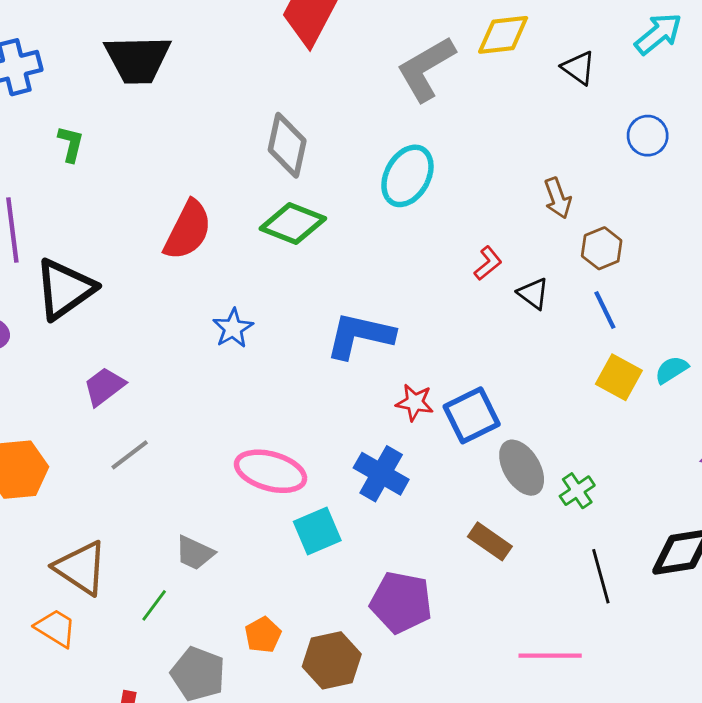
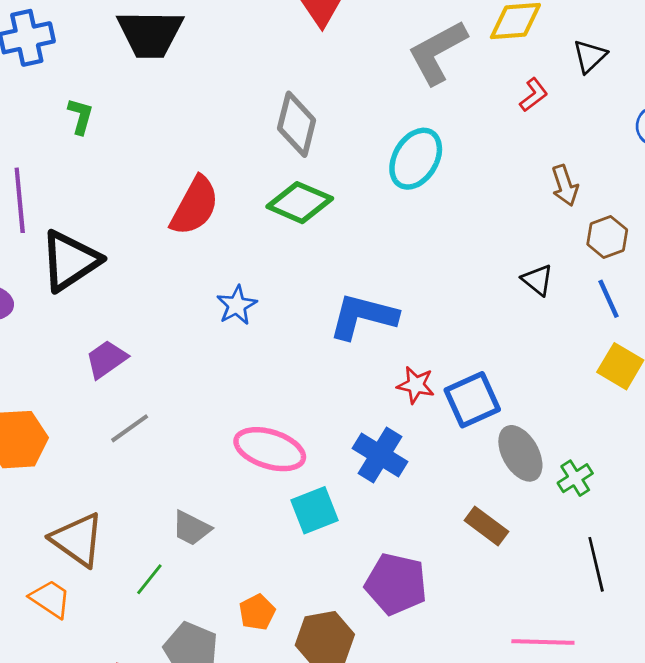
black triangle: (578, 68) -> (590, 56), turned 39
red L-shape: (488, 263) -> (534, 95), moved

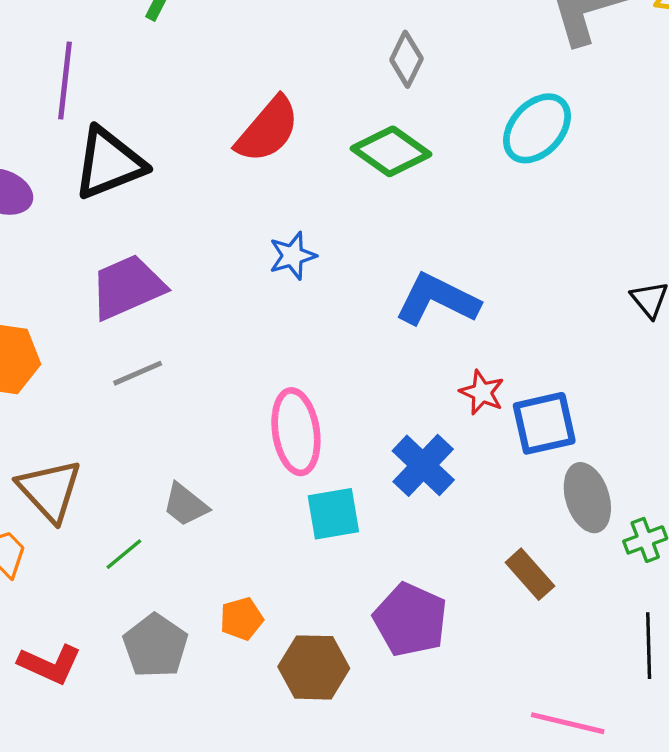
gray diamond: (297, 124) -> (406, 59), size x0.7
purple trapezoid: (106, 359) -> (127, 287), size x1.5
pink ellipse: (270, 449) -> (296, 432), turned 52

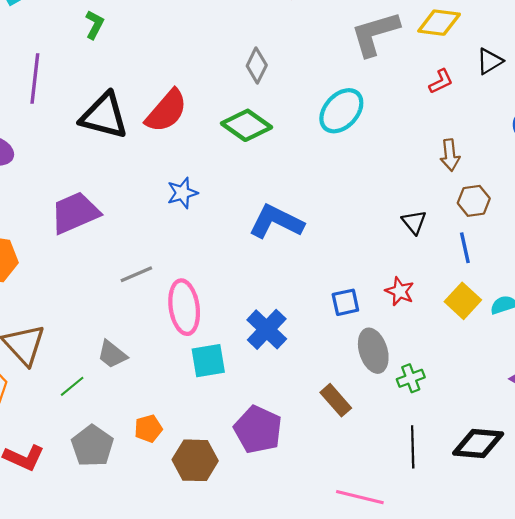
black triangle: (109, 163) -> (104, 116), moved, turned 36
gray line: (138, 373) -> (136, 274), moved
red star: (482, 392) -> (400, 291), moved
blue square: (544, 423) -> (345, 302), size x0.7

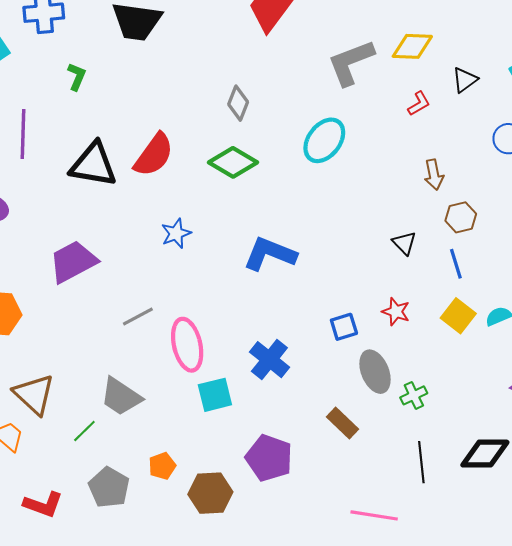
gray trapezoid: (112, 354) -> (121, 397), size x1.4

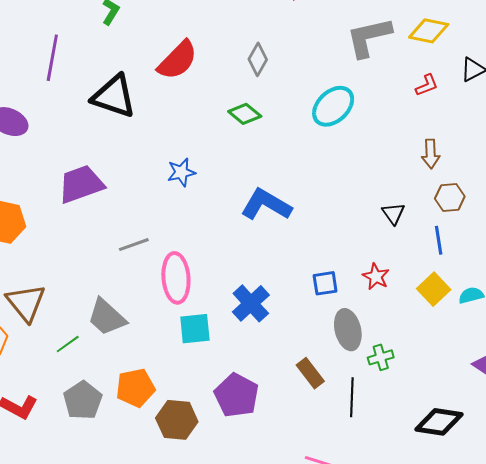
red semicircle: (154, 155) -> (178, 60), moved
green diamond: (233, 162) -> (245, 114), size x0.7
black line: (421, 462) -> (352, 397), moved
orange pentagon: (162, 466) -> (135, 388), size x1.5

